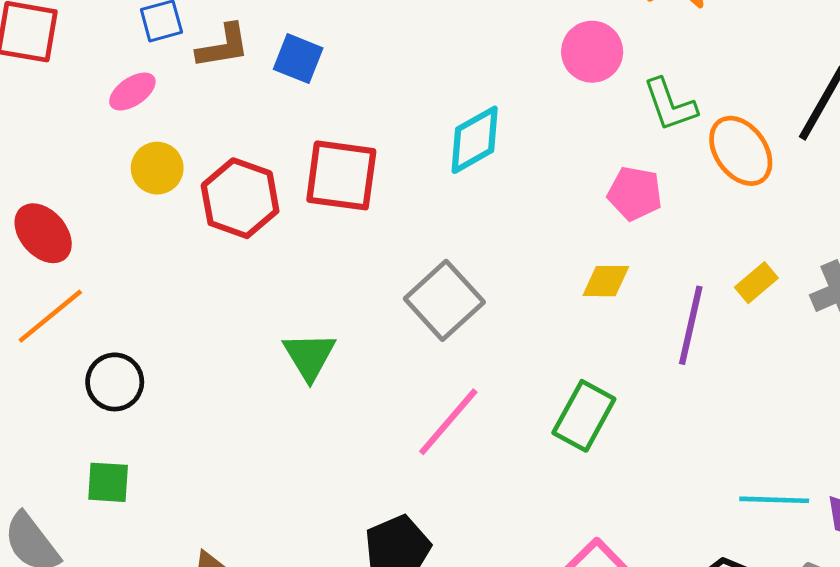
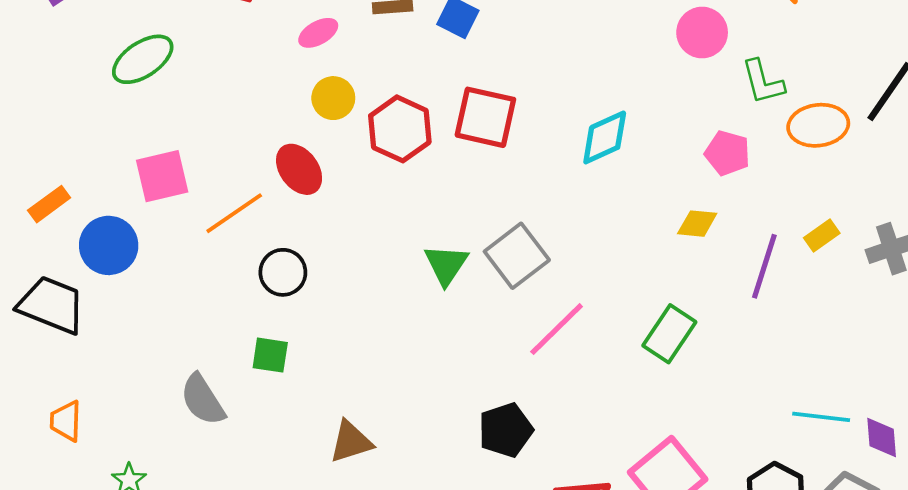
cyan diamond: (475, 140) -> (605, 137), moved
orange ellipse: (741, 151) -> (818, 125), turned -66
red ellipse: (43, 233) -> (299, 169), moved
gray square: (444, 300) -> (517, 256), moved

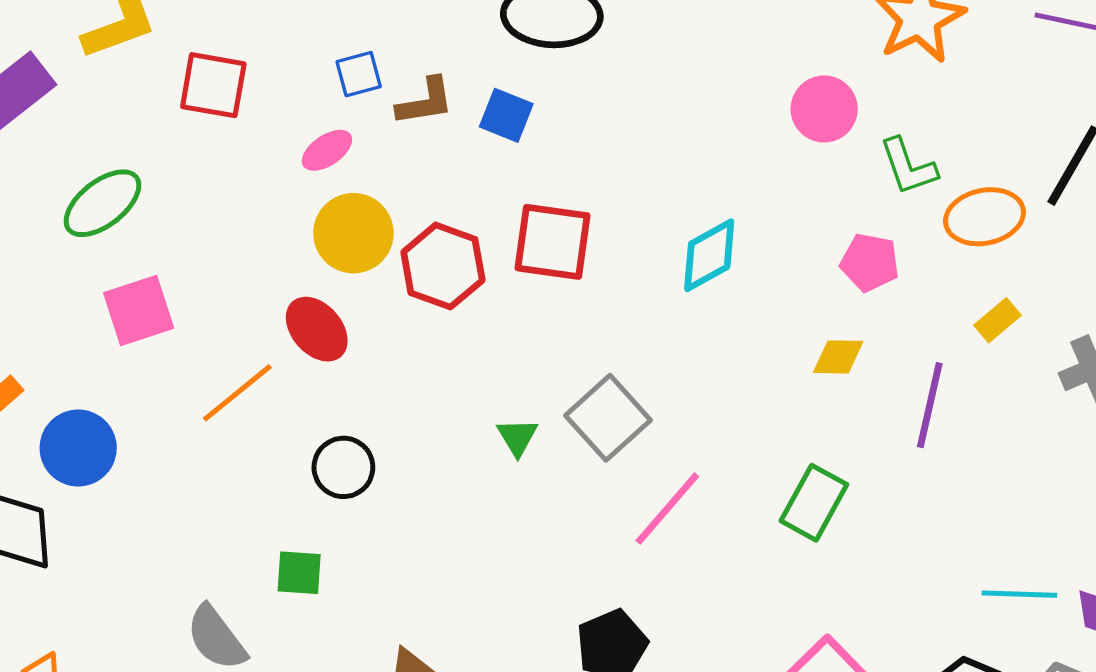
yellow circle: (333, 98) -> (353, 233), size x1.4
pink square: (162, 176) -> (139, 310), moved
yellow rectangle: (822, 236) -> (997, 320), moved
green triangle: (446, 265) -> (517, 437), size x0.7
black circle: (283, 272) -> (343, 467), moved

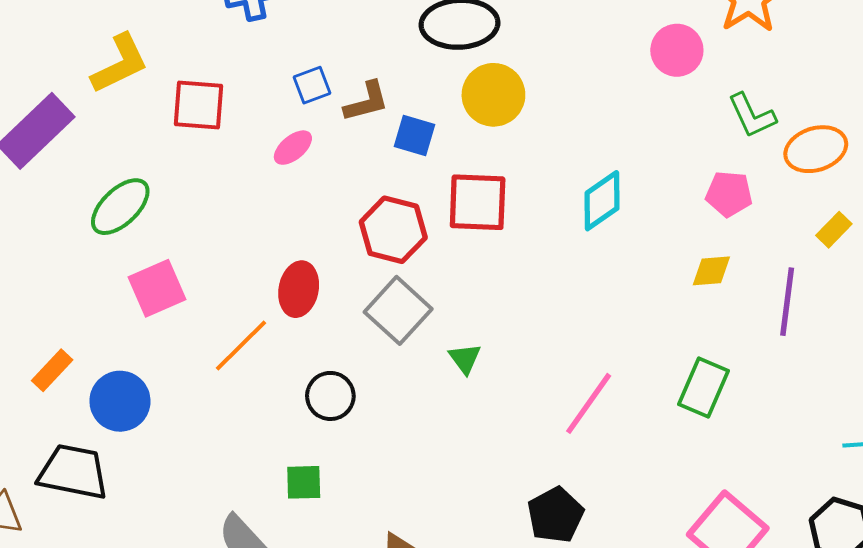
pink circle: (824, 109) -> (677, 50), moved
blue square: (506, 115) -> (415, 136), moved
yellow circle: (353, 233) -> (493, 95), moved
red ellipse: (317, 329) -> (299, 289), turned 58
gray square: (608, 418) -> (398, 310), moved

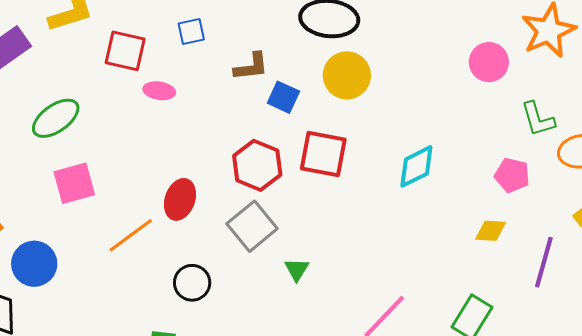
blue square: (312, 85) -> (191, 31), moved
pink ellipse: (293, 148) -> (159, 91), moved, turned 40

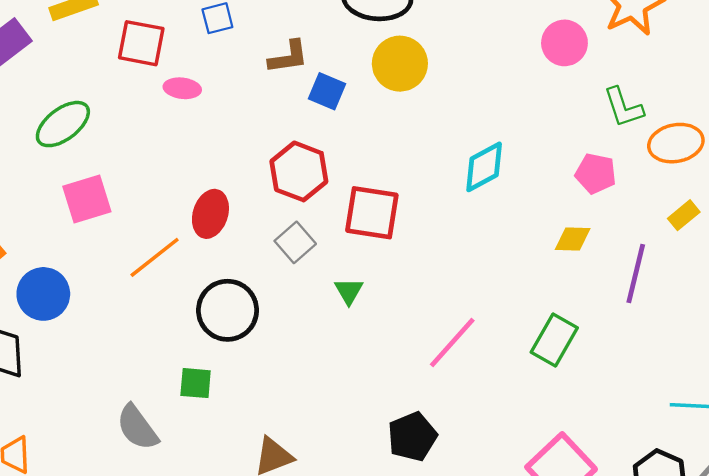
red square: (323, 154) -> (372, 213), moved
gray square: (252, 226) -> (295, 242), size x0.7
black circle: (192, 283) -> (228, 310), size x1.4

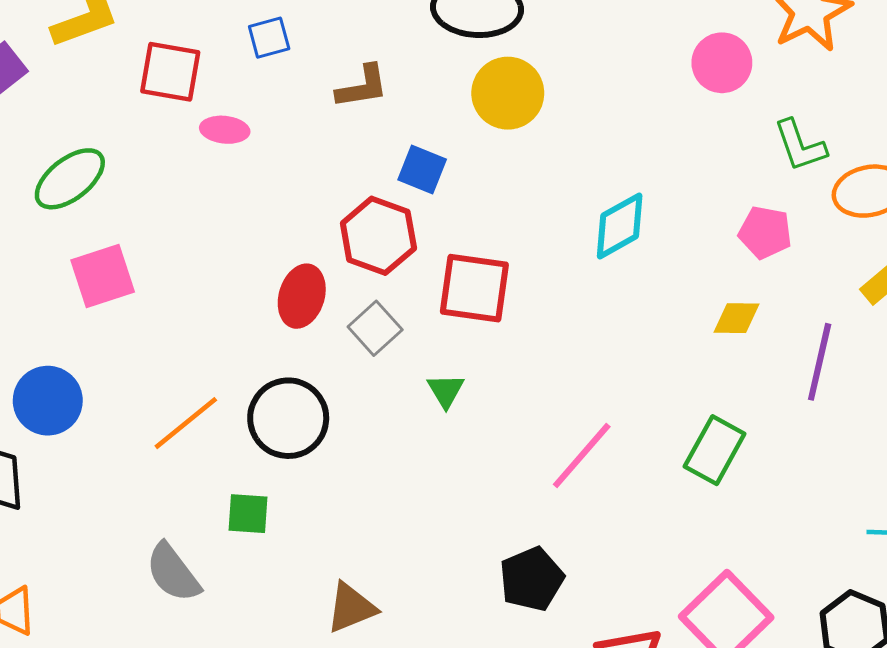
blue square: (327, 91) -> (422, 169), moved
red ellipse: (210, 214) -> (302, 296), moved
orange line: (155, 257) -> (186, 423), moved

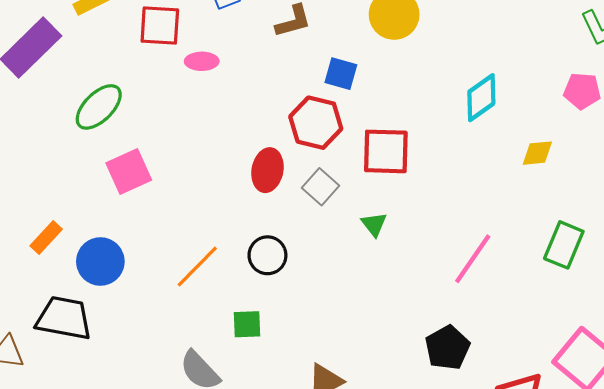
yellow diamond: (737, 318) -> (537, 153), moved
black circle: (288, 418) -> (267, 255), size x0.7

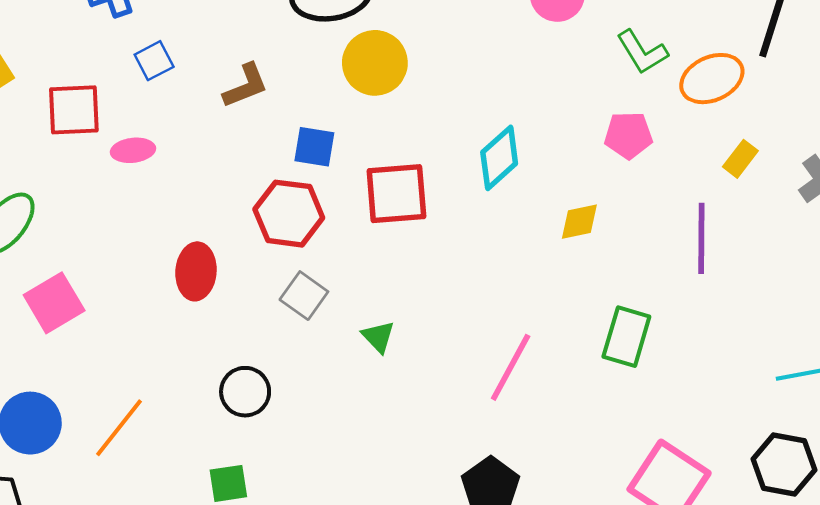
red square: (386, 151) -> (396, 194), moved
red ellipse: (267, 170) -> (196, 271), moved
orange line: (197, 267) -> (119, 428), moved

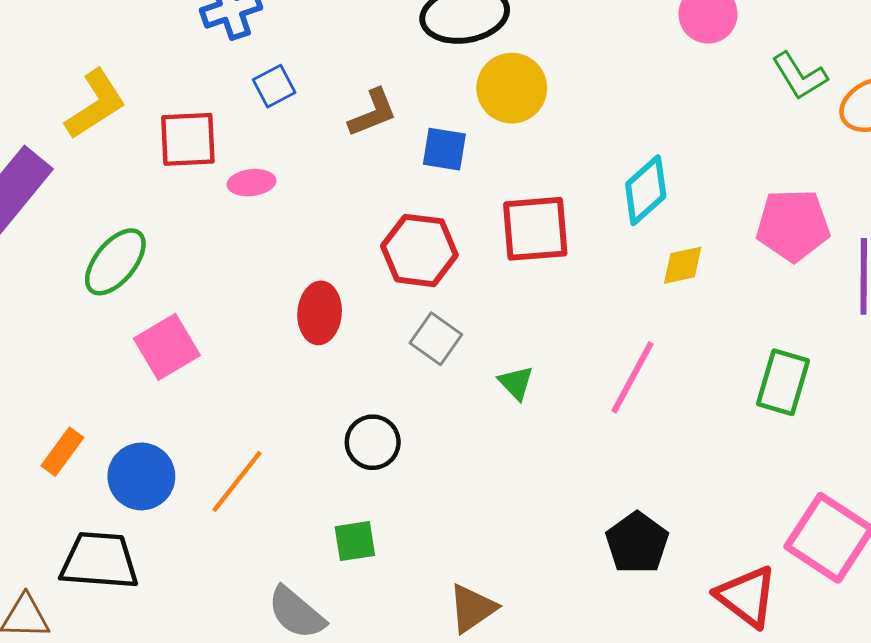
pink pentagon: (628, 135) -> (793, 225), moved, size x1.4
blue square: (314, 147) -> (444, 149), moved
yellow diamond: (579, 222) -> (683, 265), moved
pink line: (511, 367) -> (632, 377), moved

